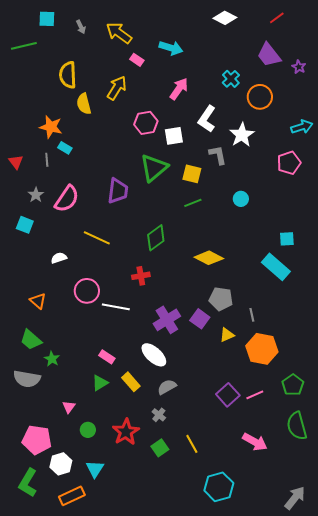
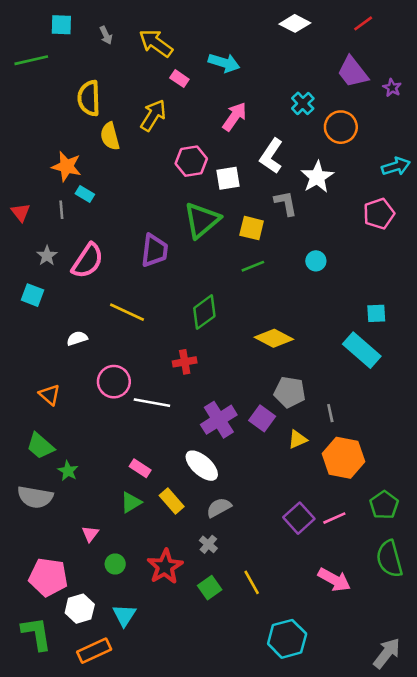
green L-shape: (28, 483) -> (36, 634), turned 140

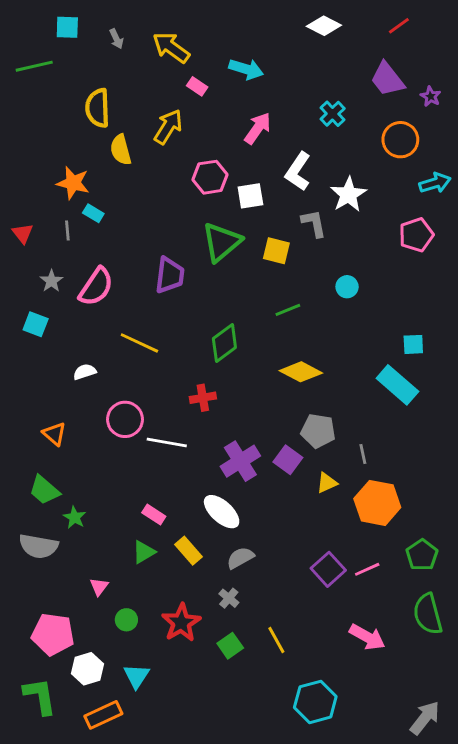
orange circle: (341, 127) -> (400, 140), moved
green line: (253, 266) -> (288, 310), moved

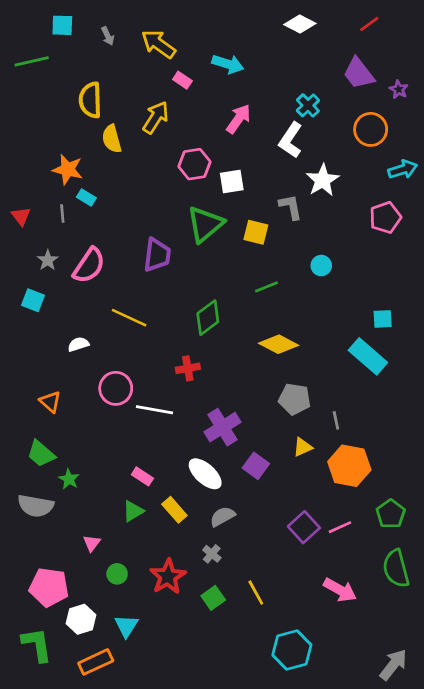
white L-shape: (298, 171) -> (291, 140), moved
purple square: (288, 460) -> (256, 466), moved

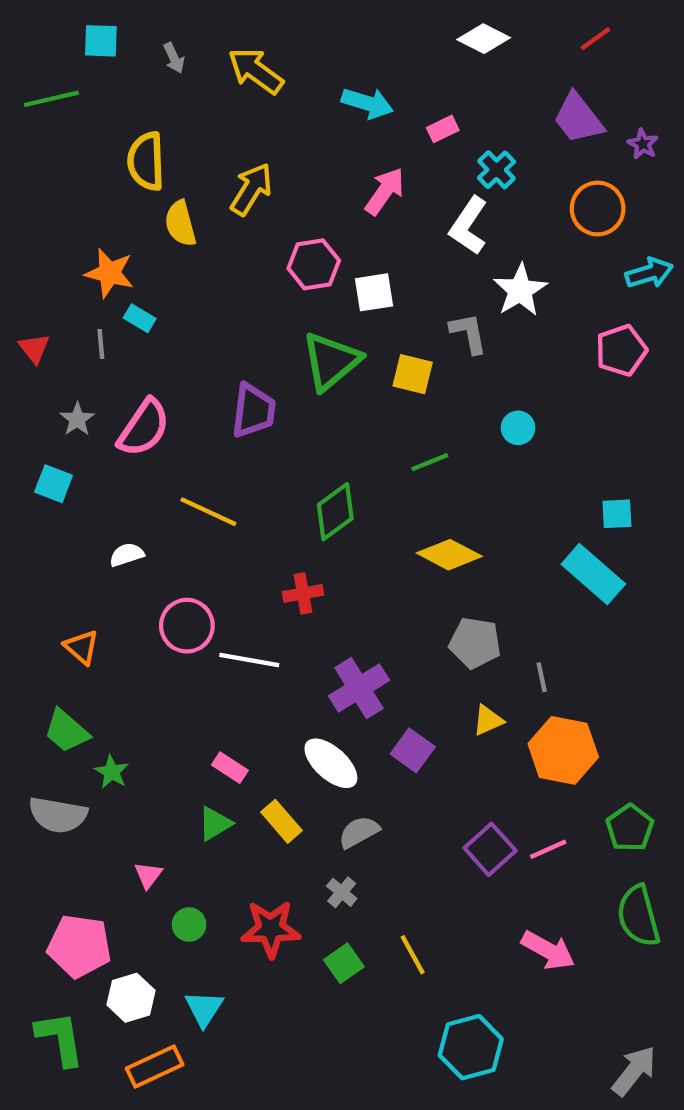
pink rectangle: (182, 80) -> (443, 129), moved, turned -60
red star: (168, 577) -> (271, 929), turned 30

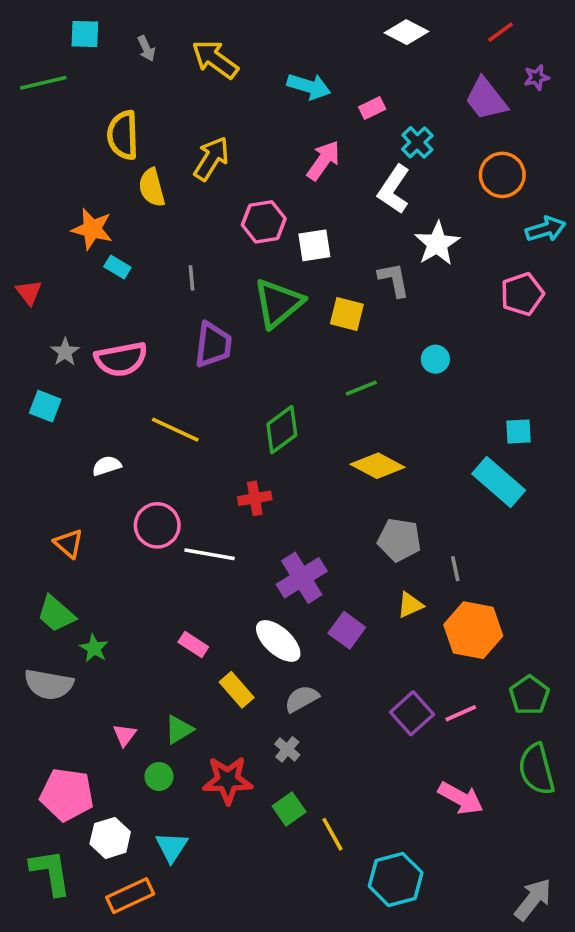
purple star: (643, 144) -> (537, 77), moved, turned 30
gray line: (101, 344) -> (191, 278), moved
pink semicircle: (144, 428) -> (121, 359), turned 45
green triangle: (215, 823) -> (179, 730), moved
yellow line: (413, 955) -> (332, 834), moved

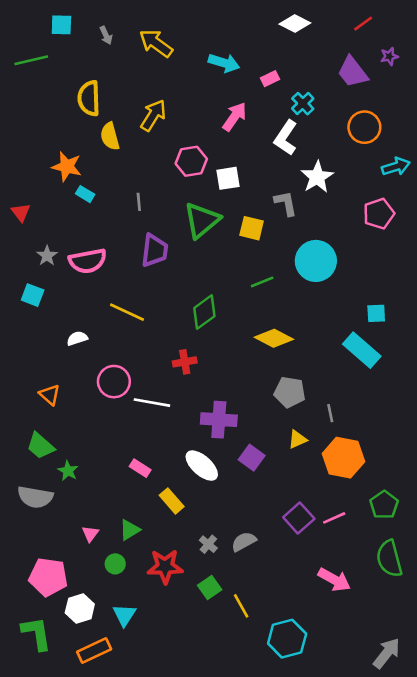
cyan circle: (435, 359) -> (316, 261), size x2.0
purple cross: (302, 578) -> (219, 420), turned 36
gray semicircle: (302, 699) -> (244, 542), moved

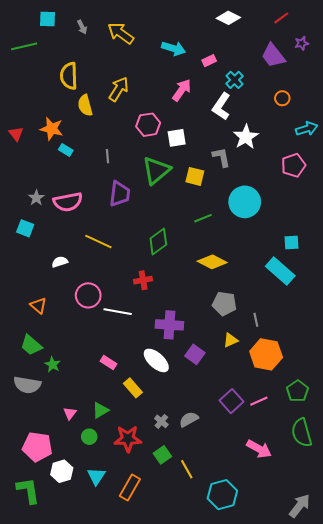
orange circle: (364, 127) -> (282, 98), size x0.6
red triangle: (21, 212) -> (16, 134), moved
orange rectangle: (94, 650) -> (130, 487), moved, turned -35

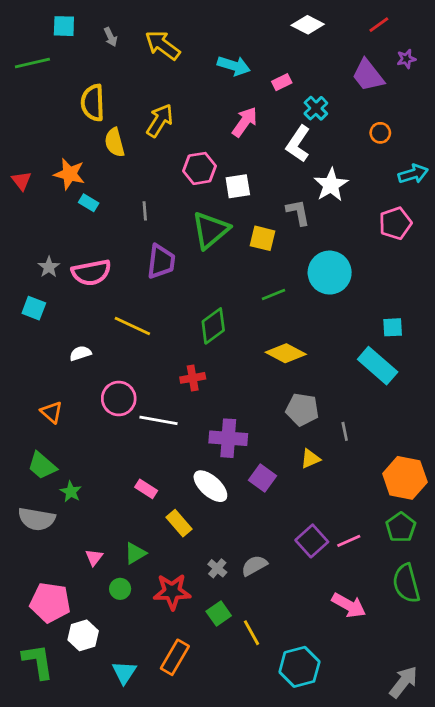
orange hexagon: (266, 354) -> (405, 478), moved
cyan triangle: (96, 476) -> (124, 672), moved

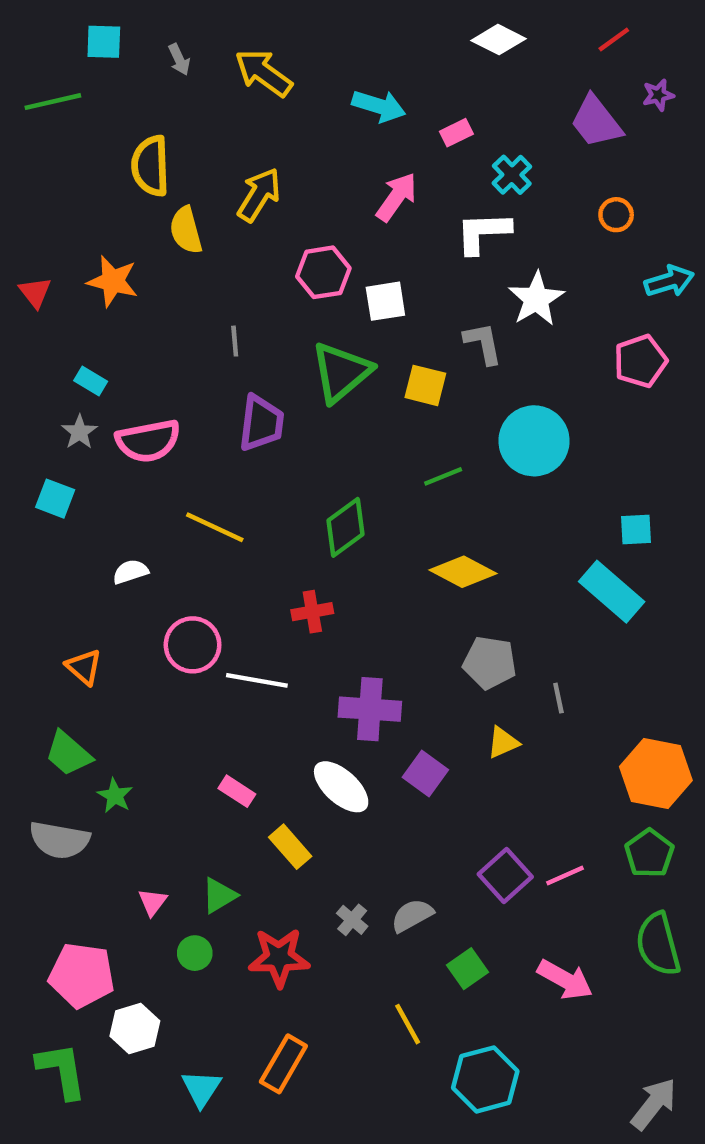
white L-shape: (298, 144) -> (483, 232), turned 54
cyan rectangle: (89, 203) -> (91, 381), moved
green square: (219, 613) -> (467, 969), moved

